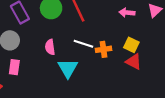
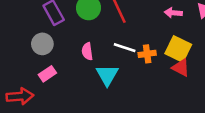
yellow square: (131, 45) -> (178, 49), size x1.5
pink rectangle: (14, 67) -> (47, 74), turned 48

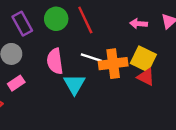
pink semicircle: (87, 51) -> (55, 61), size x1.5
orange cross: (147, 54) -> (113, 64), size x1.6

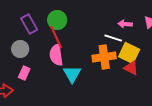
red line: (85, 20) -> (56, 37), moved
white line: (91, 58) -> (113, 38), moved
pink rectangle: (16, 83) -> (24, 73), turned -32

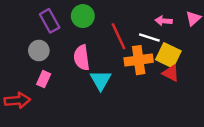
red line: (56, 37) -> (118, 36), moved

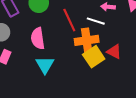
yellow square: (168, 55) -> (94, 57), moved, turned 30
cyan triangle: (101, 80) -> (45, 65), moved

